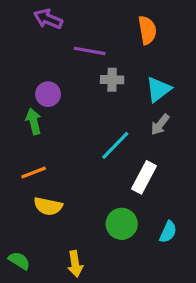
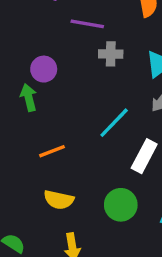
orange line: (34, 173) -> (52, 151), moved
yellow semicircle: (48, 206) -> (59, 200), moved

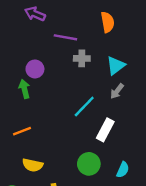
orange line: (52, 151) -> (22, 131), moved
yellow semicircle: (59, 200) -> (33, 165), moved

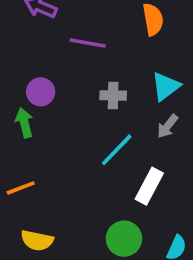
gray cross: (82, 58) -> (113, 95), moved

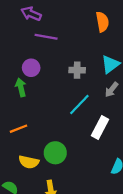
purple line: (88, 43) -> (46, 37), moved
green circle: (124, 239) -> (55, 153), moved

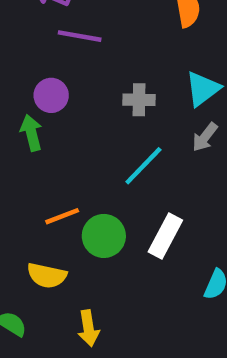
white rectangle: (100, 128) -> (165, 236), moved
orange line: (18, 129) -> (62, 216), moved
green circle: (55, 153) -> (104, 236), moved

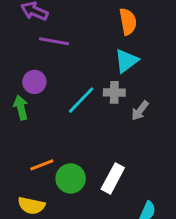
cyan triangle: (203, 89) -> (126, 61), moved
gray cross: (139, 100) -> (114, 92), moved
cyan line: (143, 166) -> (81, 100), moved

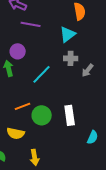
cyan triangle: (126, 61) -> (68, 34), moved
cyan line: (81, 100) -> (42, 74), moved
white rectangle: (113, 178) -> (70, 115), turned -36

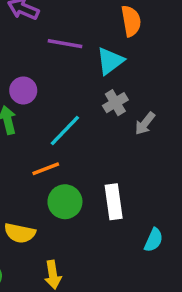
purple line: (31, 24) -> (65, 44), moved
gray cross: (71, 58) -> (115, 103), turned -32
orange line: (23, 106) -> (46, 169), moved

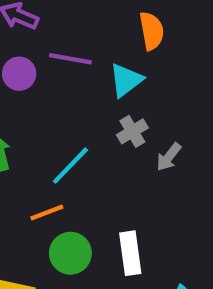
purple circle: (23, 90) -> (19, 74), moved

